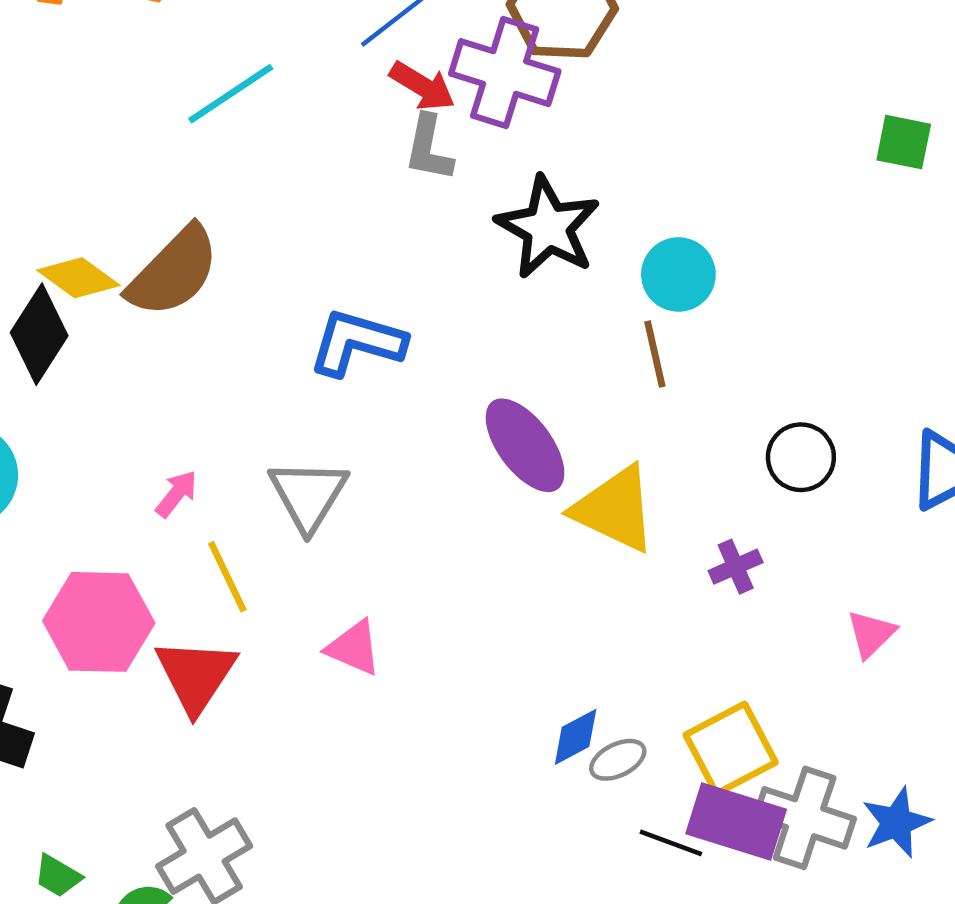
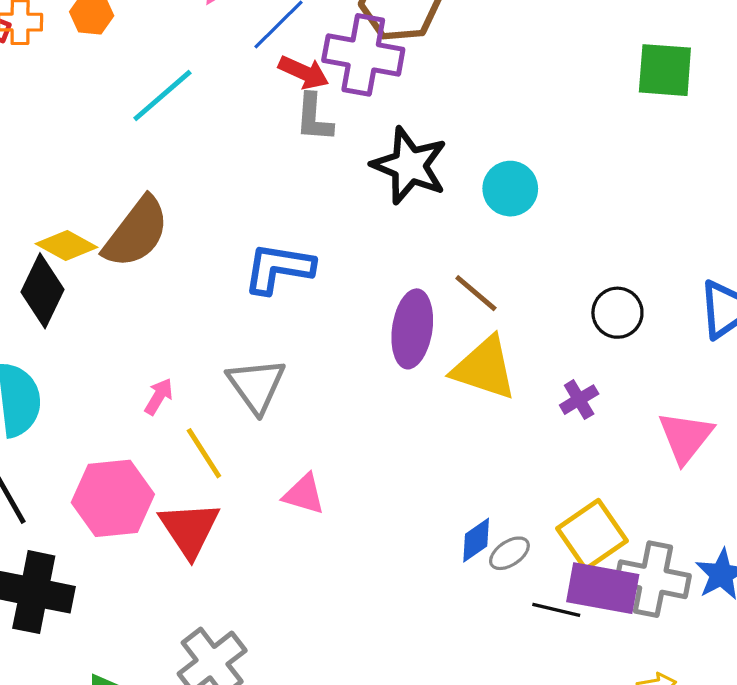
green square: (904, 142) -> (665, 70), size x1.4
brown line: (655, 354) -> (476, 293), moved, turned -30
purple ellipse: (525, 445) -> (412, 329), turned 52
pink triangle: (871, 634) -> (685, 437), size x1.5

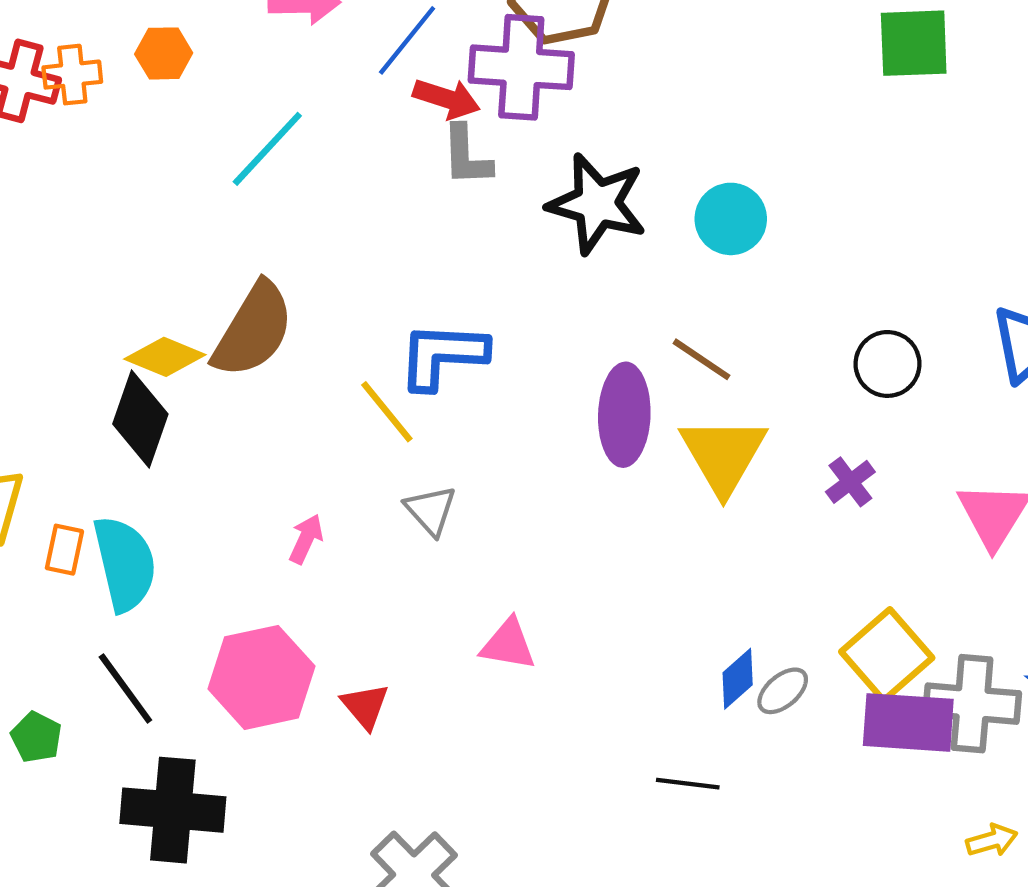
yellow triangle: (484, 368) -> (723, 455), turned 48
gray triangle: (256, 385) -> (431, 510), size x0.7
yellow line: (204, 453) -> (387, 412), moved
red triangle: (189, 529) -> (365, 706), size x0.6
black line: (556, 610) -> (688, 784), moved

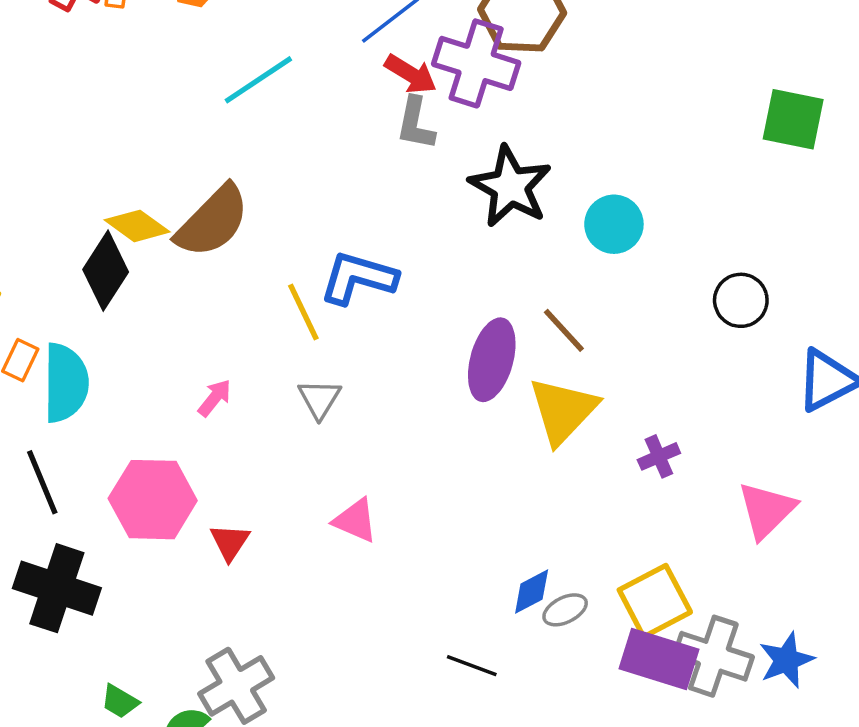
black circle: (888, 364) -> (741, 300), moved

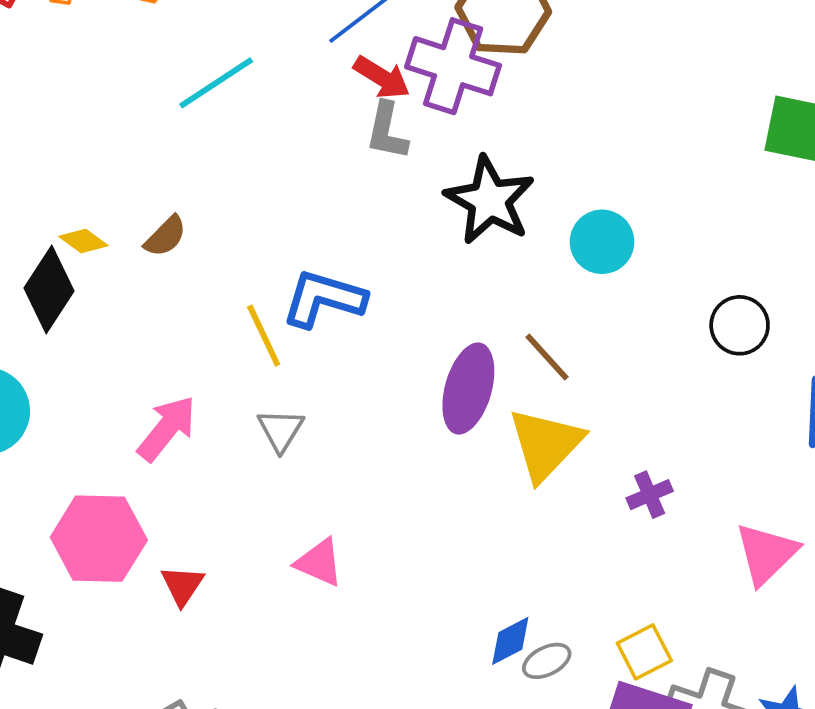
brown semicircle: (213, 221) -> (165, 236), size x0.5
yellow diamond: (137, 226) -> (83, 241), size x0.7
pink arrow: (215, 398) -> (167, 428), size x1.6
yellow square: (655, 601) -> (644, 652), size x0.7

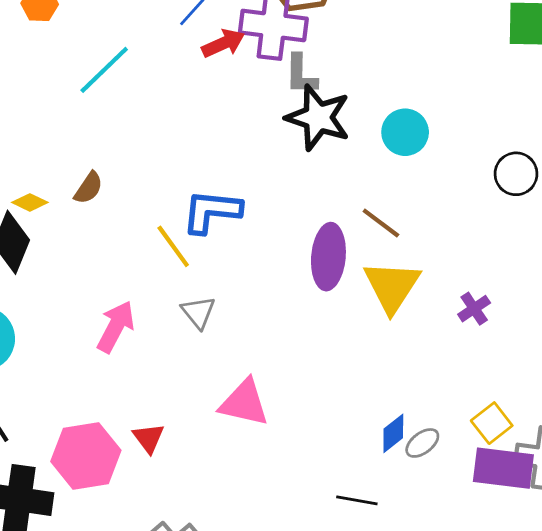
red arrow: (382, 77) -> (223, 43), turned -45
gray L-shape: (387, 131) -> (301, 74), moved
pink hexagon: (99, 539) -> (86, 456), moved
pink triangle: (319, 562) -> (244, 403), size x1.4

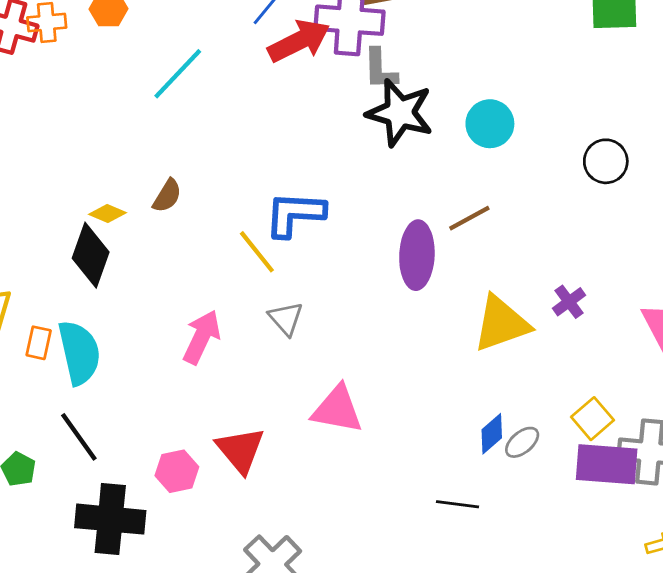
red arrow: (223, 43) -> (299, 41), size x1.4
brown line: (381, 223) -> (469, 218), turned -63
yellow triangle: (392, 286) -> (501, 324), moved, turned 40
red triangle: (148, 438) -> (240, 450), size x1.5
pink hexagon: (86, 456) -> (177, 471), size x0.6

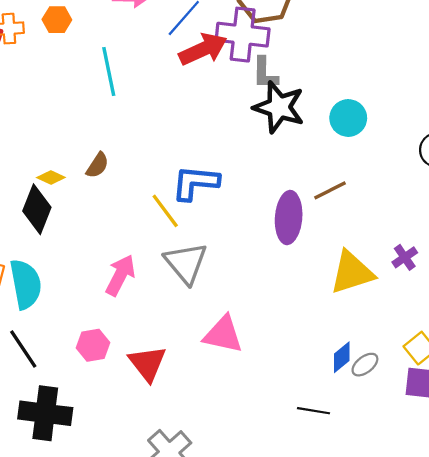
cyan line: (178, 74) -> (109, 71), turned -57
gray triangle: (286, 318) -> (186, 263), size x1.6
pink hexagon: (177, 471) -> (93, 345), moved

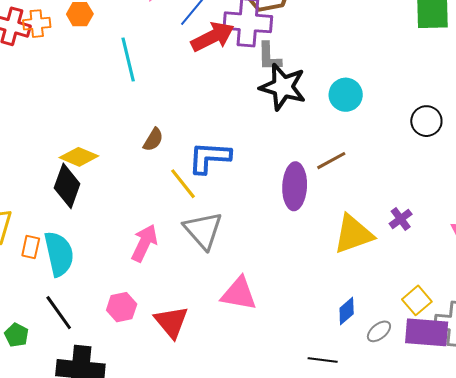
brown semicircle: (97, 165) -> (153, 140), moved
yellow diamond: (51, 177) -> (79, 157), size x1.5
gray ellipse: (365, 365) -> (379, 331), moved

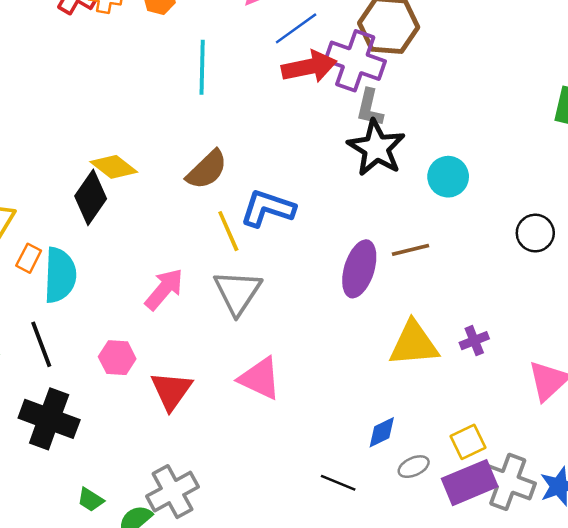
brown semicircle: (153, 140) -> (207, 170), size x1.5
purple rectangle: (427, 332) -> (470, 483), turned -42

